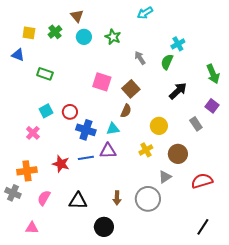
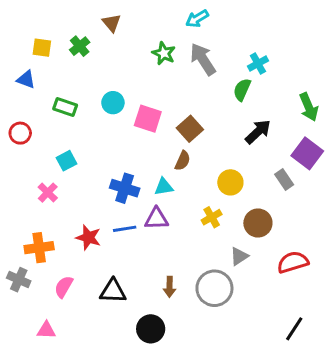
cyan arrow: (145, 13) -> (197, 19), moved
cyan circle: (84, 37) -> (113, 103), moved
gray arrow: (140, 58) -> (203, 59), moved, size x1.6
purple square: (212, 106) -> (307, 153), size x1.5
red circle: (70, 112) -> (20, 133), moved

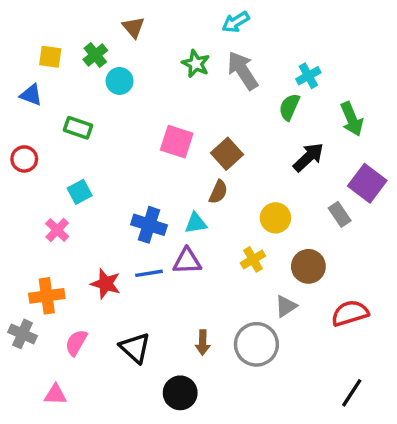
cyan circle: (113, 103) -> (120, 81), moved
green arrow: (309, 107) -> (352, 119), moved
black triangle: (113, 291) -> (135, 348), turned 40

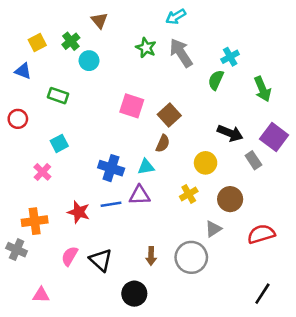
yellow square: (50, 57) -> (37, 42), turned -36
black arrow: (308, 157) -> (230, 133), moved, turned 65
pink semicircle: (76, 343) -> (70, 256), moved

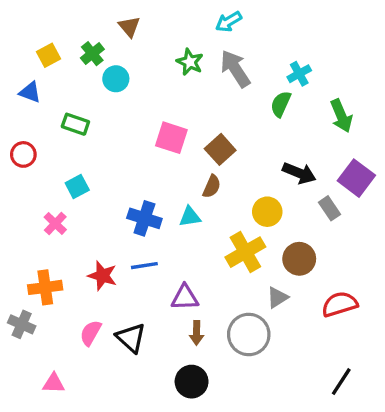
yellow cross: (189, 194) -> (245, 252), size x1.6
purple triangle: (139, 195) -> (185, 297), moved
black circle: (134, 294) -> (192, 382), moved

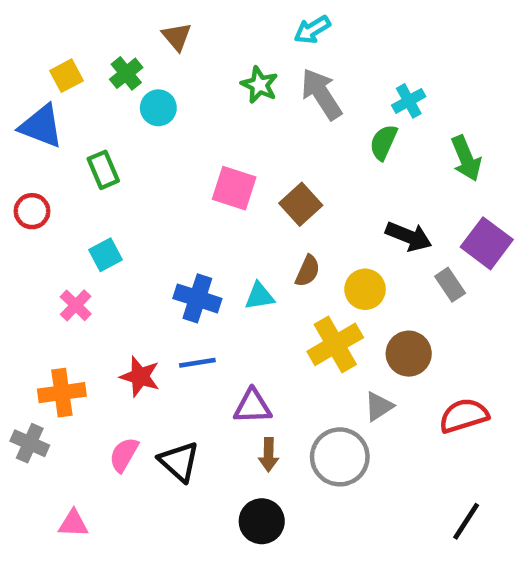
blue triangle: (30, 92) -> (41, 126), size x1.5
green rectangle: (75, 124) -> (103, 170), turned 48
brown semicircle: (212, 186) -> (308, 271), moved

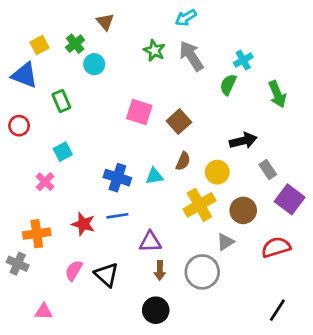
black arrow: (409, 236) -> (243, 141), turned -36
purple square: (487, 243) -> (290, 199), moved

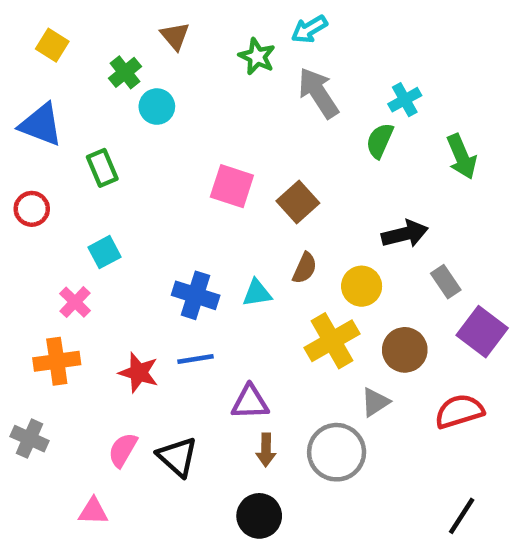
yellow square: (40, 45) -> (52, 45), moved, turned -30
green star: (154, 50) -> (257, 56), moved
orange cross: (37, 234) -> (57, 361), moved
pink triangle: (44, 312) -> (93, 511), moved

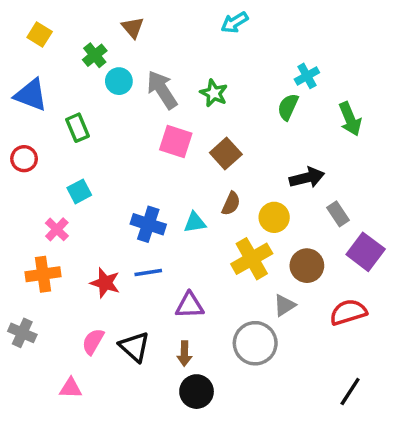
green star: (257, 56) -> (214, 93), moved
gray arrow: (318, 93) -> (162, 90), moved
brown arrow: (266, 450) -> (184, 354), moved

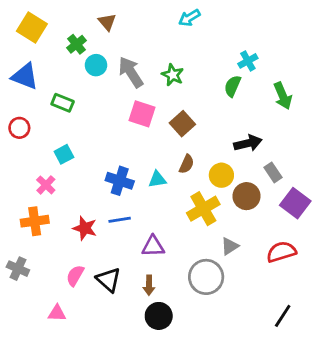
yellow square: (40, 35) -> (32, 27), size x1.5
green rectangle: (78, 128) -> (63, 103), turned -45
brown circle: (307, 266) -> (246, 196), moved

